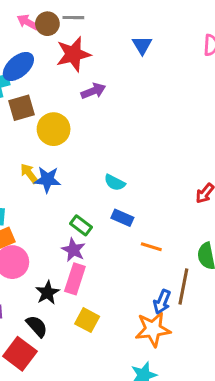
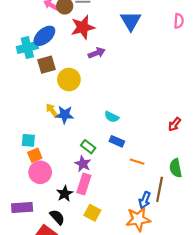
blue triangle: (142, 45) -> (131, 21), size x1.5

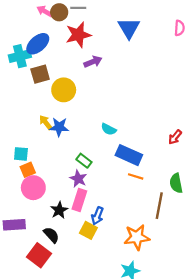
blue rectangle: (117, 141) -> (129, 155), moved, size x1.6
blue arrow: (145, 200) -> (97, 216), moved

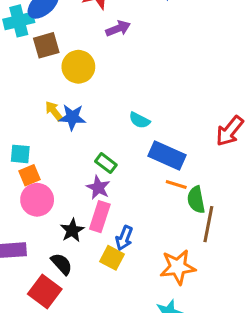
red arrow: (175, 137) -> (230, 131), size x1.5
green semicircle: (176, 183) -> (196, 200), moved

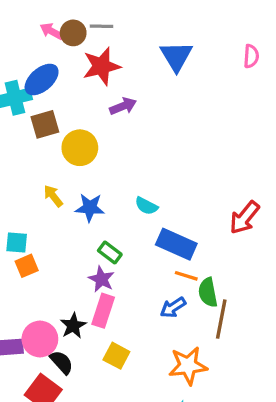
blue star: (72, 117) -> (90, 208), moved
pink circle: (37, 200) -> (40, 339), moved
blue arrow: (124, 238) -> (173, 307), moved, turned 35

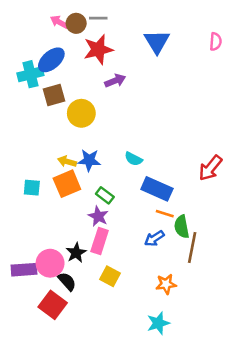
yellow arrow: (53, 196) -> (67, 162), moved, turned -36
orange square: (27, 266) -> (67, 184), moved, size x1.5
orange star: (188, 366) -> (166, 284), size x0.7

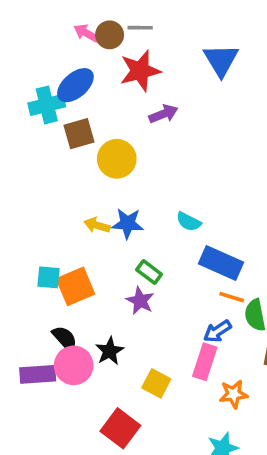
orange square: (67, 184) -> (75, 286), moved
cyan square: (32, 188) -> (48, 277), moved
pink rectangle: (100, 241) -> (205, 362), moved
black semicircle: (67, 281) -> (65, 338), moved
red square: (53, 305) -> (120, 428), moved

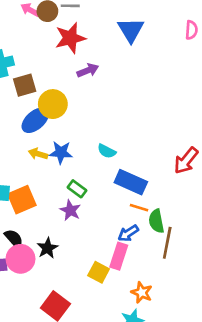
blue ellipse: (75, 85) -> (35, 120), moved
yellow square: (156, 383) -> (99, 272), moved
orange star: (234, 394) -> (142, 292), moved, turned 30

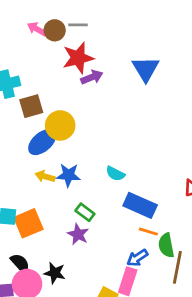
blue triangle: (131, 30) -> (146, 69), moved
purple arrow: (88, 70) -> (92, 77), moved
black star: (47, 248) -> (55, 273), turned -30

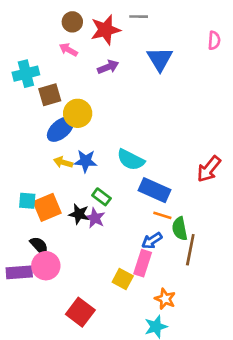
gray line: (78, 25) -> (139, 17), moved
pink arrow: (37, 29) -> (68, 50), moved
red star: (78, 58) -> (105, 30), moved
cyan semicircle: (115, 174) -> (131, 160), size x1.5
black star: (55, 273) -> (79, 214), moved

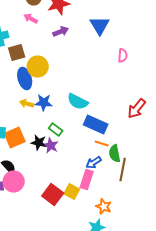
pink semicircle: (214, 40) -> (123, 56), moved
blue ellipse: (60, 129) -> (25, 78), turned -65
red square: (80, 312) -> (53, 194), moved

